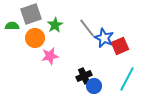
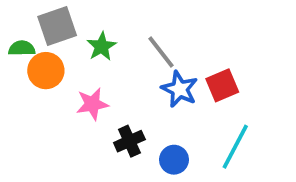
orange circle: (35, 38) -> (46, 71), moved
blue star: (104, 38) -> (180, 89), moved
black cross: (84, 76) -> (129, 141), moved

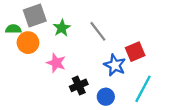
blue star: (180, 89) -> (115, 65), moved
pink star: (92, 104) -> (56, 63), turned 30

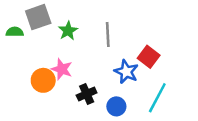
gray line: (98, 31) -> (108, 34), turned 35
orange circle: (28, 43) -> (43, 80), moved
red square: (135, 52) -> (149, 57), turned -30

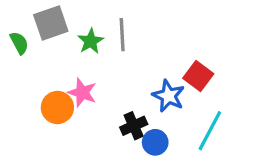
green semicircle: (15, 32) -> (19, 43), turned 63
gray line: (108, 34) -> (122, 35), moved
black cross: (87, 94) -> (134, 126), moved

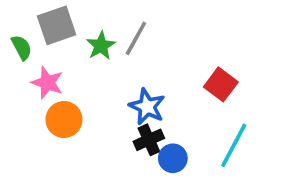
gray line: (122, 35) -> (136, 38), turned 32
pink star: (82, 93) -> (47, 83), moved
blue star: (168, 96) -> (147, 107), moved

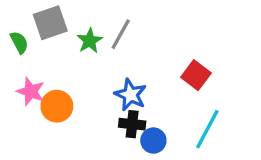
pink star: (47, 83) -> (31, 91), moved
black cross: (149, 140) -> (132, 124), turned 30

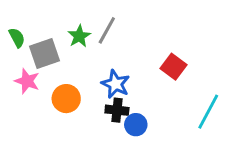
gray square: (50, 23) -> (44, 54), moved
orange circle: (57, 106) -> (66, 99), moved
cyan line: (207, 129) -> (208, 112), moved

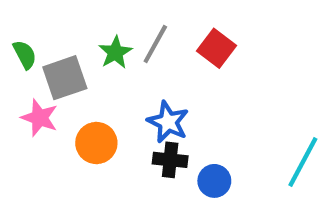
red square: (174, 67) -> (216, 48), moved
blue circle: (136, 125) -> (214, 181), moved

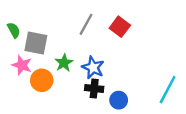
green star: (115, 52) -> (64, 63), moved
gray square: (65, 78) -> (36, 43), turned 30
orange circle: (96, 143) -> (42, 80), moved

